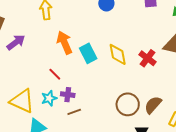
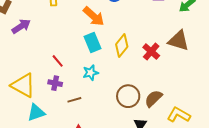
orange arrow: (64, 43) -> (94, 16), moved, turned 150
yellow diamond: (118, 54) -> (122, 45), turned 45
purple cross: (68, 95) -> (55, 83), moved
cyan star: (49, 98) -> (91, 73), moved

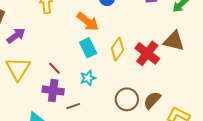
red cross: (151, 52) -> (147, 53), size x1.4
purple cross: (55, 83) -> (53, 90), size x1.5
yellow triangle: (23, 85) -> (18, 69), moved, turned 36

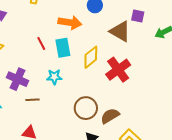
orange arrow: (88, 22) -> (70, 23), turned -45
brown triangle: (174, 41) -> (120, 31), moved
red line: (54, 68) -> (41, 43), moved

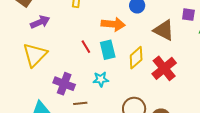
purple square: (138, 16) -> (188, 15), moved

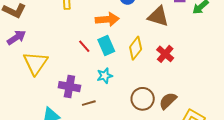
purple arrow: (40, 22) -> (16, 38), moved
red cross: (164, 68) -> (165, 54), size x0.7

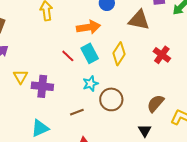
red cross: (165, 54) -> (162, 55), moved
yellow triangle: (35, 63) -> (20, 77), size x0.6
purple cross: (69, 87) -> (42, 86), moved
brown circle: (143, 99) -> (111, 99), moved

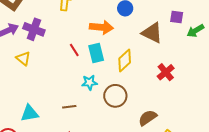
yellow triangle: (20, 77) -> (23, 58), turned -35
purple cross: (42, 86) -> (34, 29), moved
brown circle: (111, 99) -> (115, 96), moved

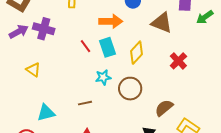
yellow triangle: (23, 58) -> (33, 70), moved

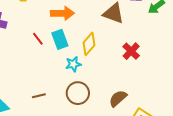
cyan star: (103, 77) -> (73, 64), moved
brown circle: (130, 89) -> (78, 93), moved

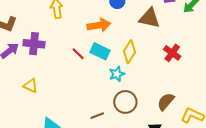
cyan rectangle: (60, 39) -> (100, 51), turned -36
brown line: (39, 96) -> (97, 116), moved

